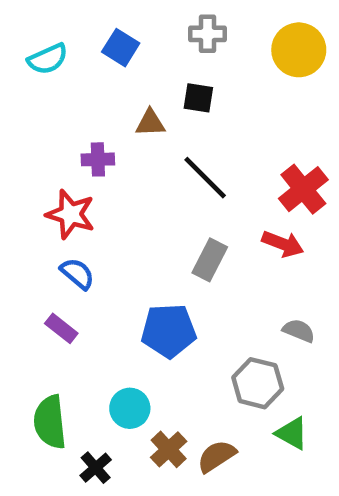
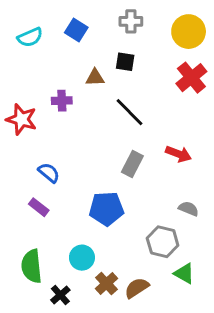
red cross: (303, 189) -> (191, 78), moved
red star: (70, 214) -> (21, 119), moved

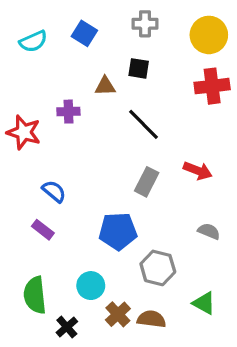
red cross: (191, 78) -> (212, 86), turned 32
gray hexagon: (163, 242) -> (158, 268), moved
brown semicircle: (137, 288) -> (151, 319), turned 40

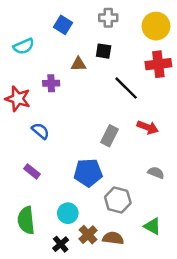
cyan semicircle: (33, 41) -> (24, 46), moved
black line: (143, 124) -> (126, 88), moved
blue semicircle: (54, 191) -> (40, 131), moved
black cross: (67, 327) -> (61, 244), moved

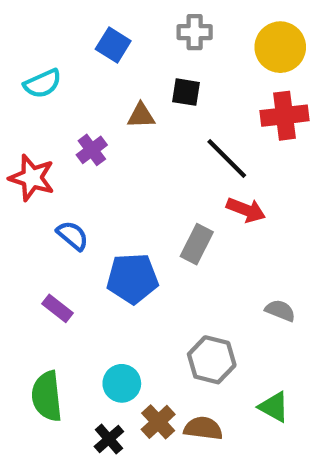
purple cross: (51, 83) -> (92, 150), turned -35
red arrow: (148, 127) -> (246, 210), moved
blue pentagon: (88, 173) -> (132, 278), moved

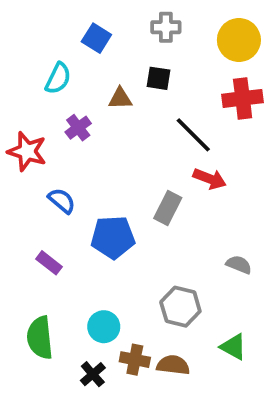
cyan semicircle: (43, 84) -> (58, 78), moved, turned -40
brown cross: (158, 422) -> (135, 360), turned -36

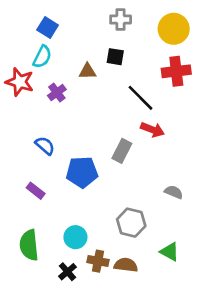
blue square: (96, 38) -> (48, 27), moved
red star: (27, 151) -> (20, 82), moved

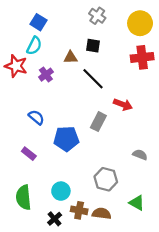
gray cross: (121, 20) -> (97, 16), turned 35
black line: (140, 98) -> (93, 79), moved

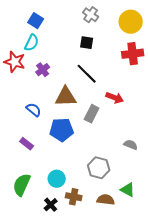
brown triangle: (71, 57) -> (66, 97), moved, size x1.6
green semicircle: (24, 197) -> (22, 185), turned 30
brown semicircle: (102, 213) -> (106, 200), moved

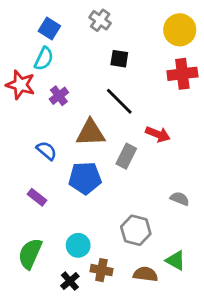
gray cross: (91, 15) -> (100, 20), moved

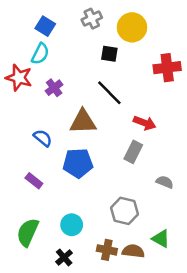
gray cross: (100, 20) -> (92, 19), turned 30
yellow circle: (180, 30) -> (132, 27), moved
gray rectangle: (126, 156) -> (133, 152), moved
brown cross: (101, 270) -> (107, 250), moved

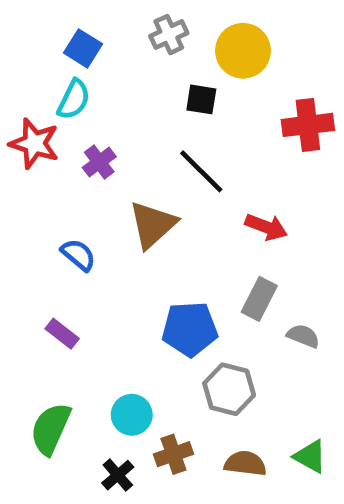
brown triangle: (83, 122) -> (153, 225), turned -40
gray rectangle: (133, 152) -> (259, 299), moved
blue pentagon: (78, 163) -> (190, 329), moved
green triangle: (161, 239) -> (310, 456), moved
brown cross: (107, 250) -> (173, 454), moved, turned -30

